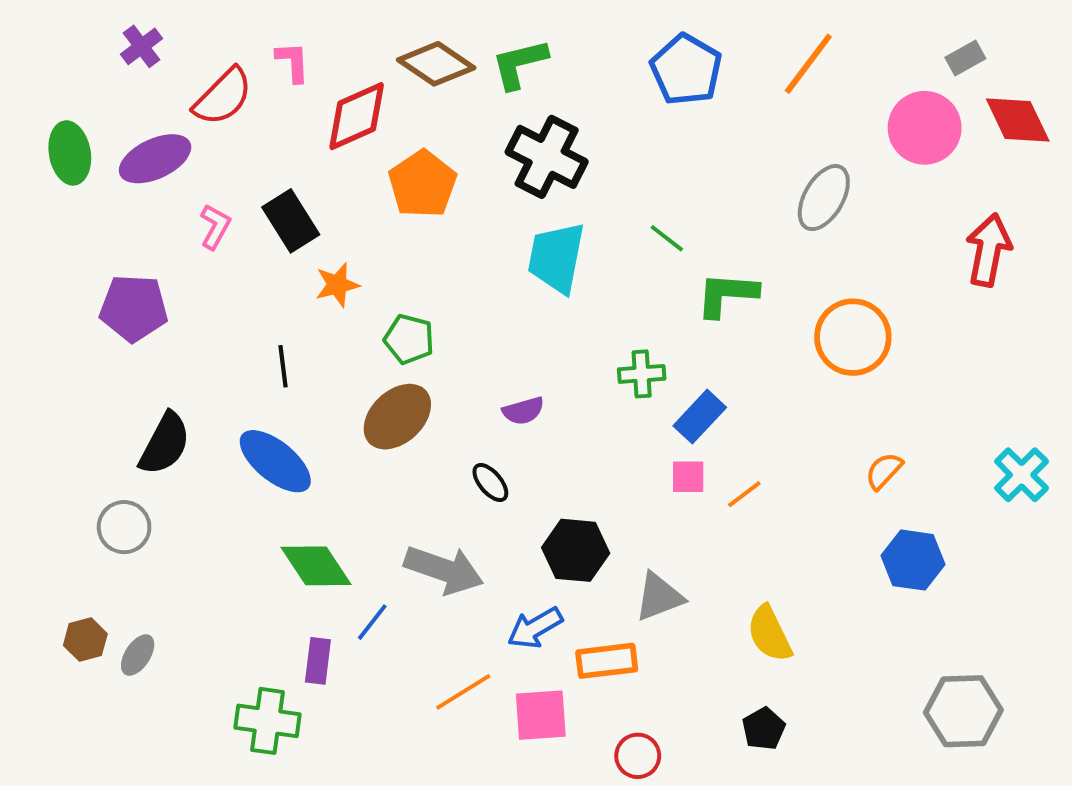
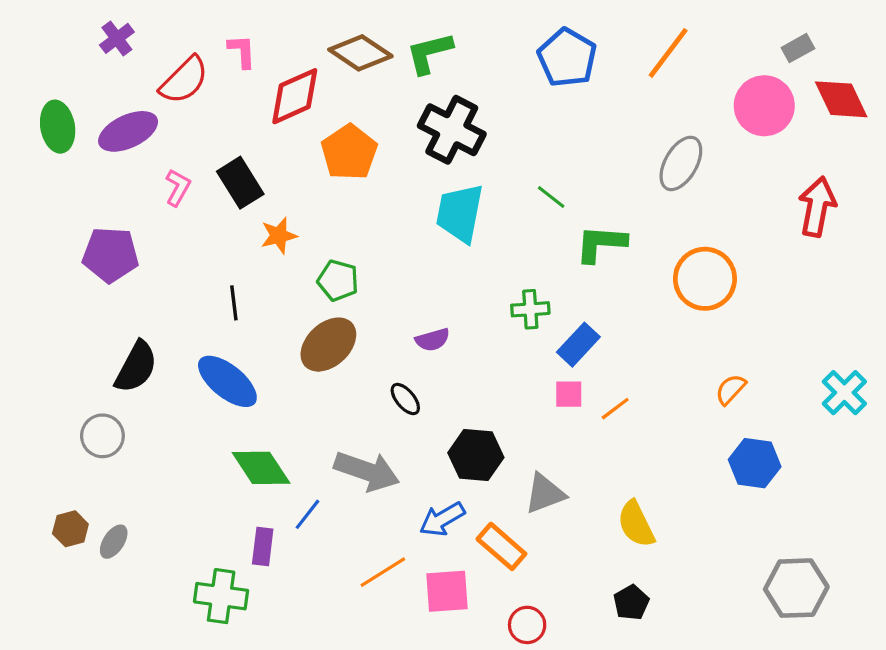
orange rectangle: (607, 661) -> (501, 546), turned 48

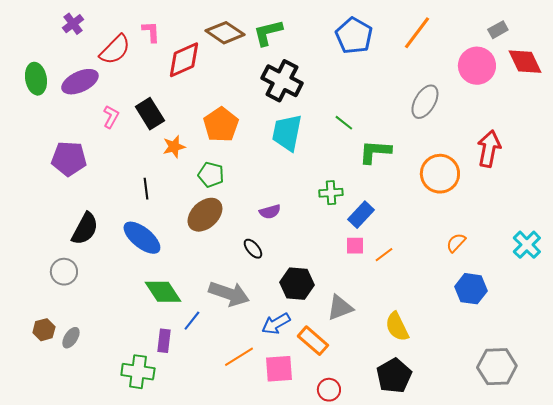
orange pentagon: (349, 152) -> (221, 125), moved
red arrow: (817, 207) -> (489, 149), moved
black pentagon: (631, 603) -> (394, 376), size x1.6

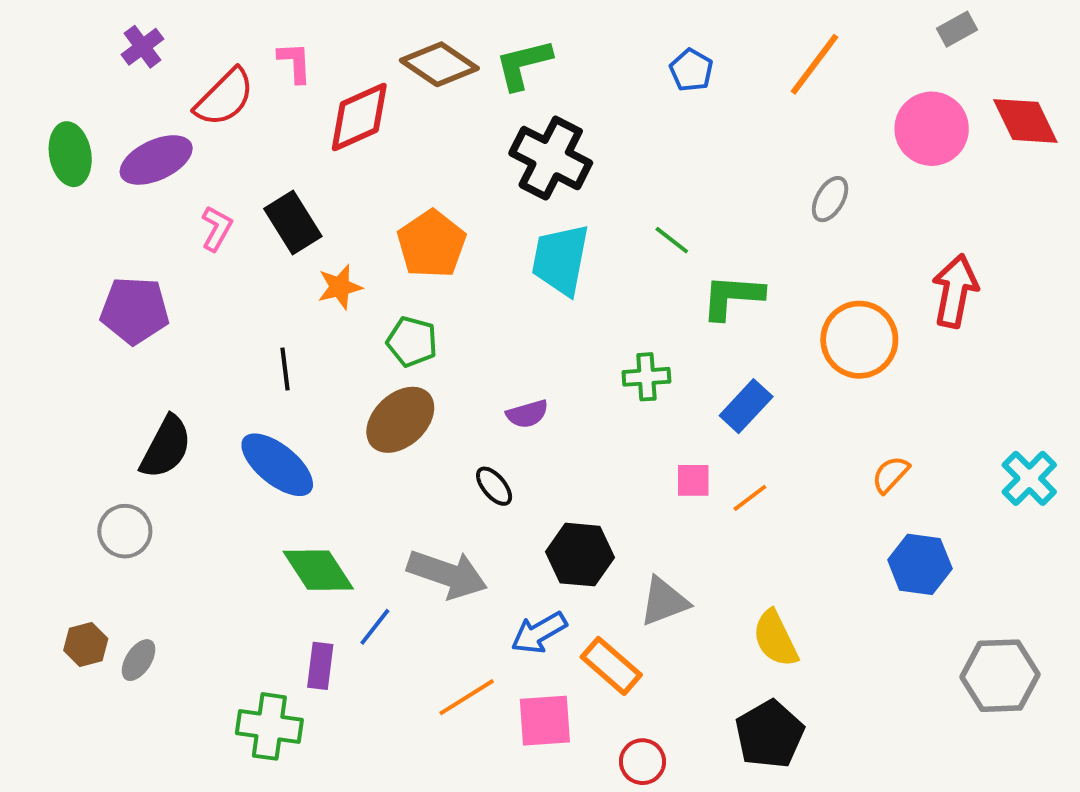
gray rectangle: (498, 30) -> (957, 29), moved
blue pentagon: (354, 36) -> (691, 70), size x0.6
gray ellipse: (425, 102) -> (830, 199), size x0.7
blue rectangle: (361, 215) -> (746, 406), moved
gray hexagon: (497, 367) -> (1000, 676), moved

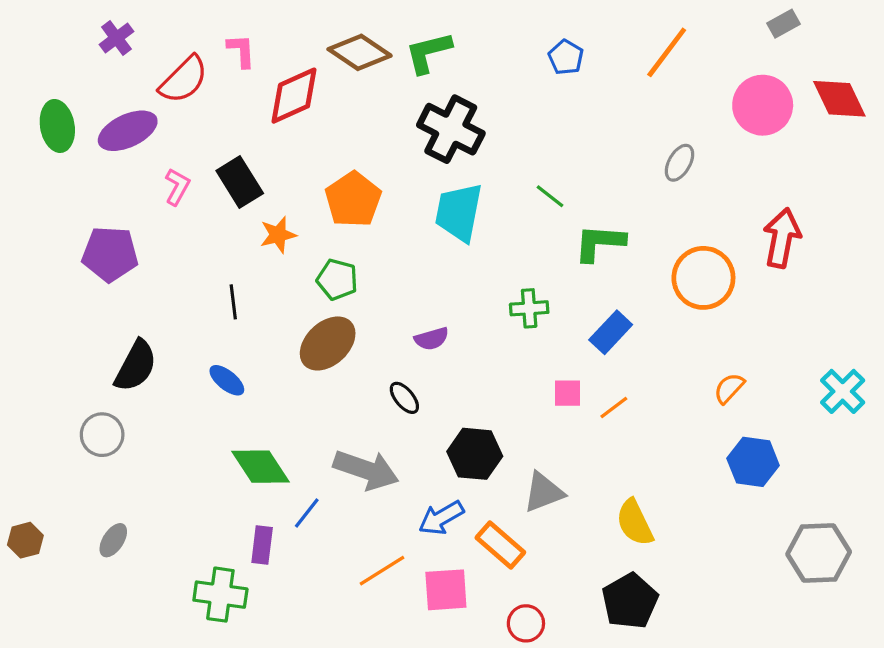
blue ellipse: (277, 465) -> (227, 380), size x0.6
brown hexagon: (86, 644) -> (25, 540), moved

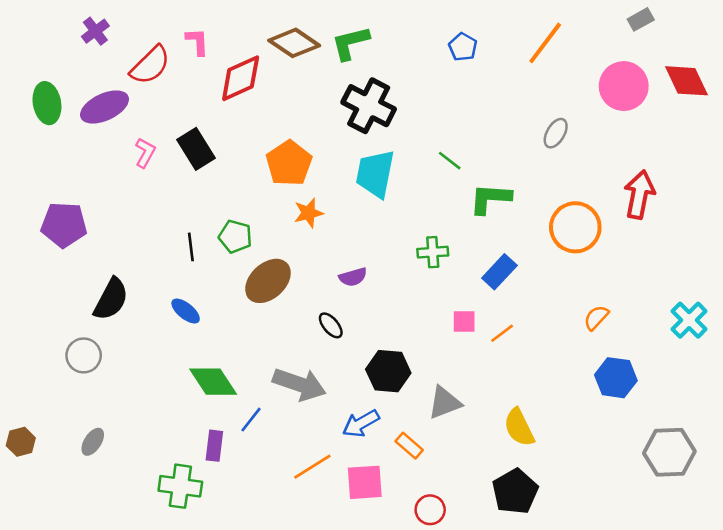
orange star: (278, 235) -> (309, 213), moved
purple pentagon: (110, 254) -> (64, 225), moved
green pentagon: (337, 280) -> (235, 236), moved
orange rectangle: (500, 545) -> (409, 446), size x0.7

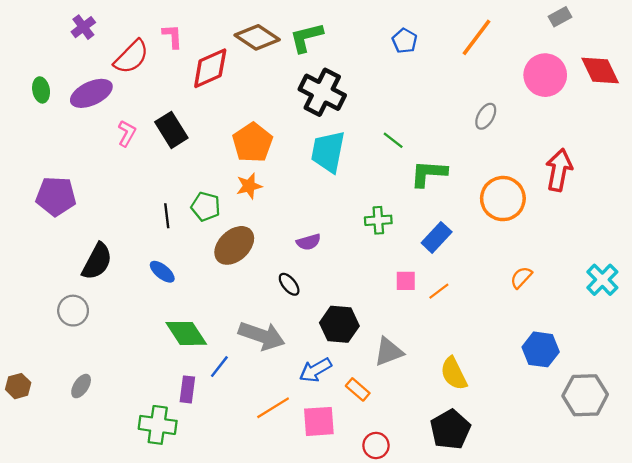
green ellipse: (47, 103) -> (41, 90), size x0.7
orange star: (309, 213) -> (249, 186), moved
blue hexagon: (616, 378) -> (541, 349), moved

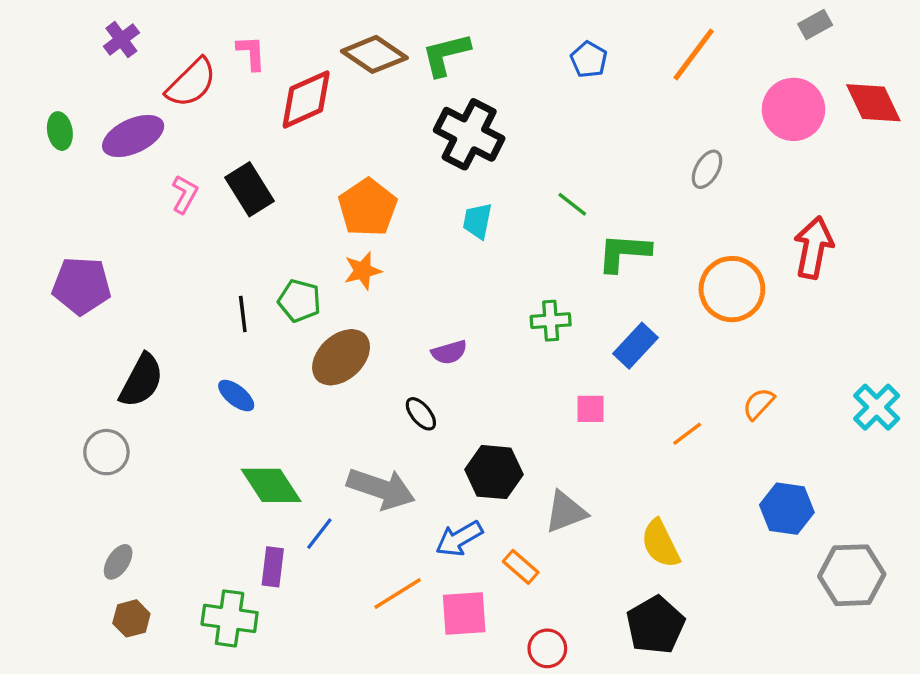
cyan trapezoid: (328, 152) -> (477, 221), size x0.6
orange line: (439, 291) -> (687, 434), moved
brown hexagon: (18, 386) -> (131, 618), moved

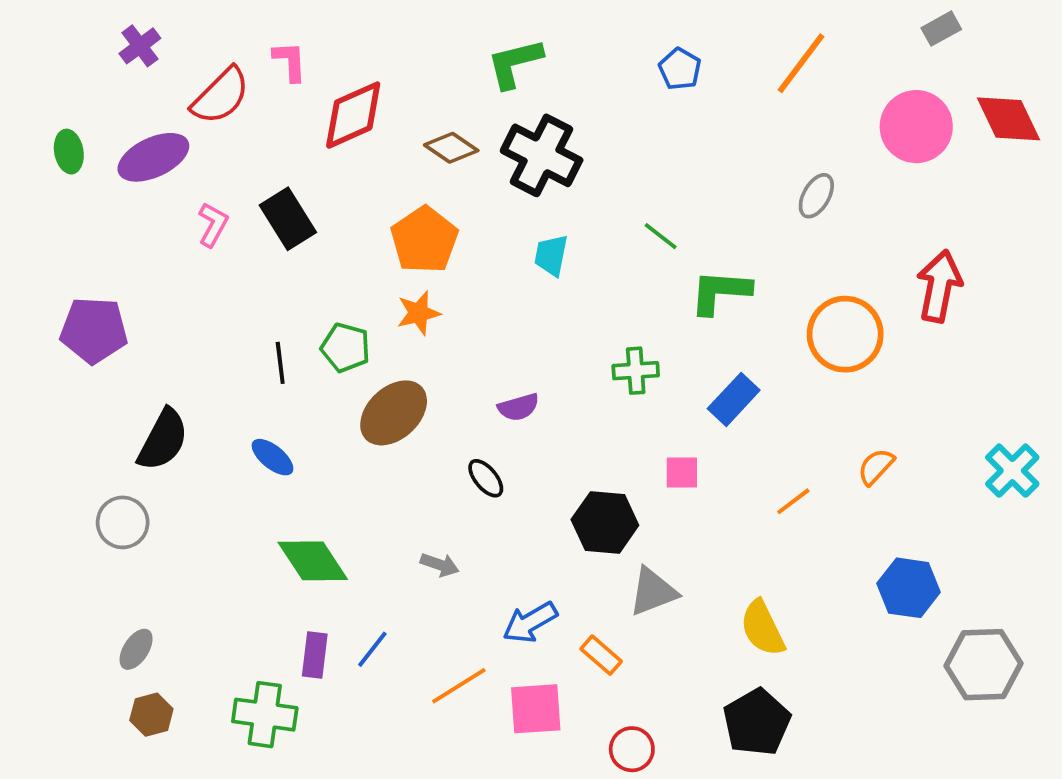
brown diamond: (374, 54) -> (451, 148), moved, size x0.7
black hexagon: (494, 472) -> (605, 522), moved
gray arrow: (381, 489) -> (440, 565), size x0.5
blue line: (319, 534) -> (372, 649), moved

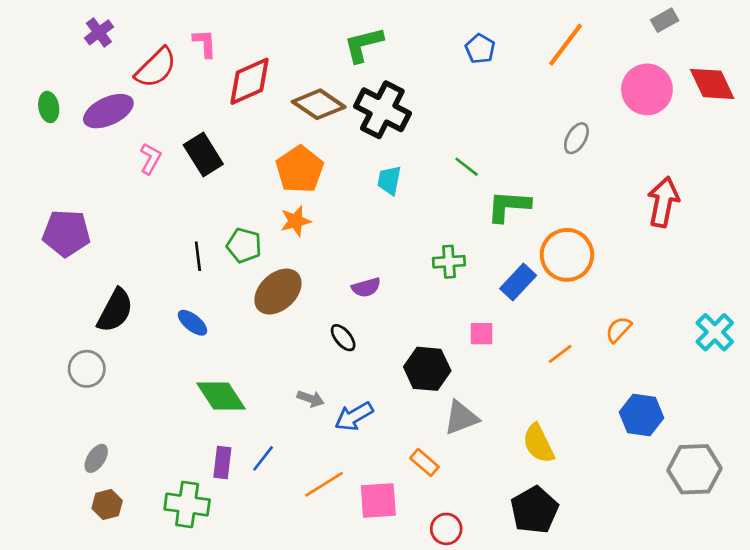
brown diamond: (451, 148) -> (319, 104), size x1.4
orange circle: (845, 334) -> (567, 255), moved
blue arrow: (530, 622) -> (354, 416), moved

